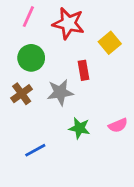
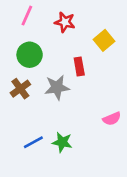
red star: (68, 23) -> (65, 22), size x0.7
green star: (79, 128) -> (62, 142), moved

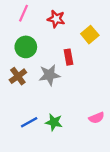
pink semicircle: (112, 119) -> (97, 118), moved

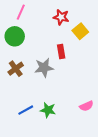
red star: (56, 19) -> (61, 17), moved
green circle: (26, 47) -> (15, 36), moved

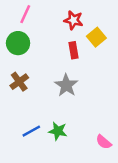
red rectangle: (61, 51) -> (73, 50), moved
gray star: (44, 68) -> (66, 85), moved, turned -30
pink semicircle: (86, 106) -> (104, 142), moved, turned 64

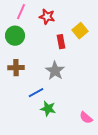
red star: (73, 20) -> (47, 17), moved
brown cross: (19, 82) -> (16, 68), turned 35
blue line: (31, 131) -> (36, 93), moved

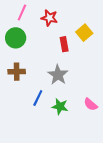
blue line: (36, 93) -> (38, 98), turned -35
green star: (48, 109) -> (60, 106), moved
pink semicircle: (86, 118) -> (91, 104), moved

